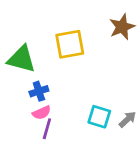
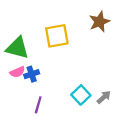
pink semicircle: (42, 113) -> (17, 72), moved
cyan square: (99, 117) -> (81, 95), turned 30

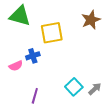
green triangle: (17, 48) -> (20, 16), moved
blue cross: (32, 74) -> (33, 56), moved

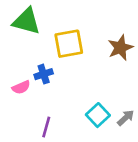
brown star: (91, 20) -> (120, 48), moved

